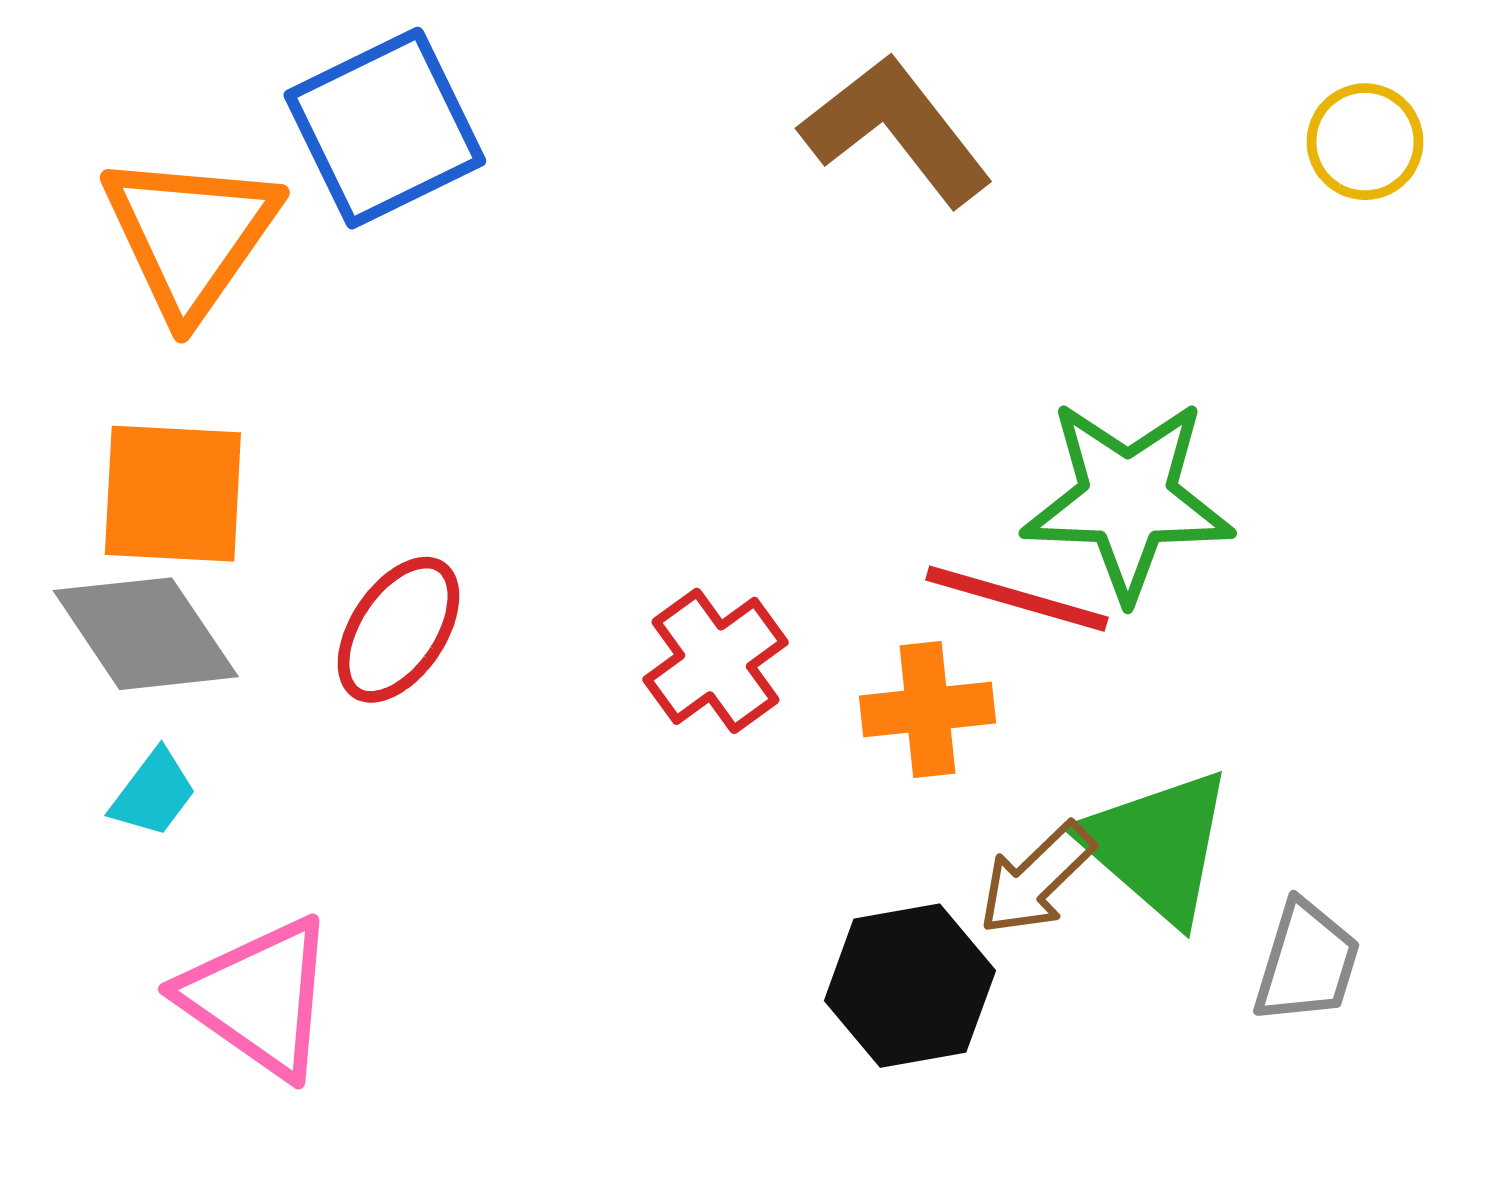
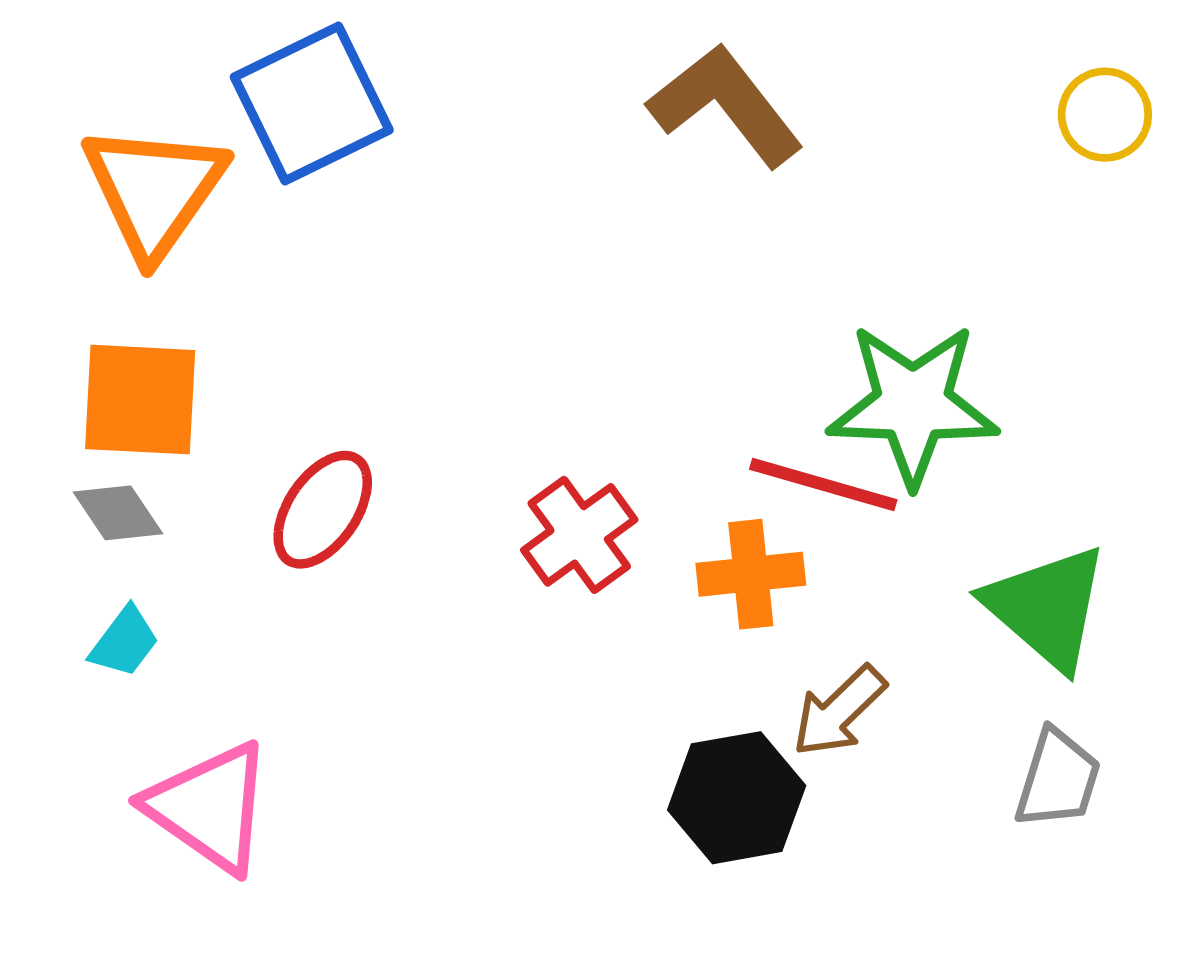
gray diamond: (146, 634) -> (118, 513), size x0.6
green triangle: (1157, 846) -> (1047, 607), moved

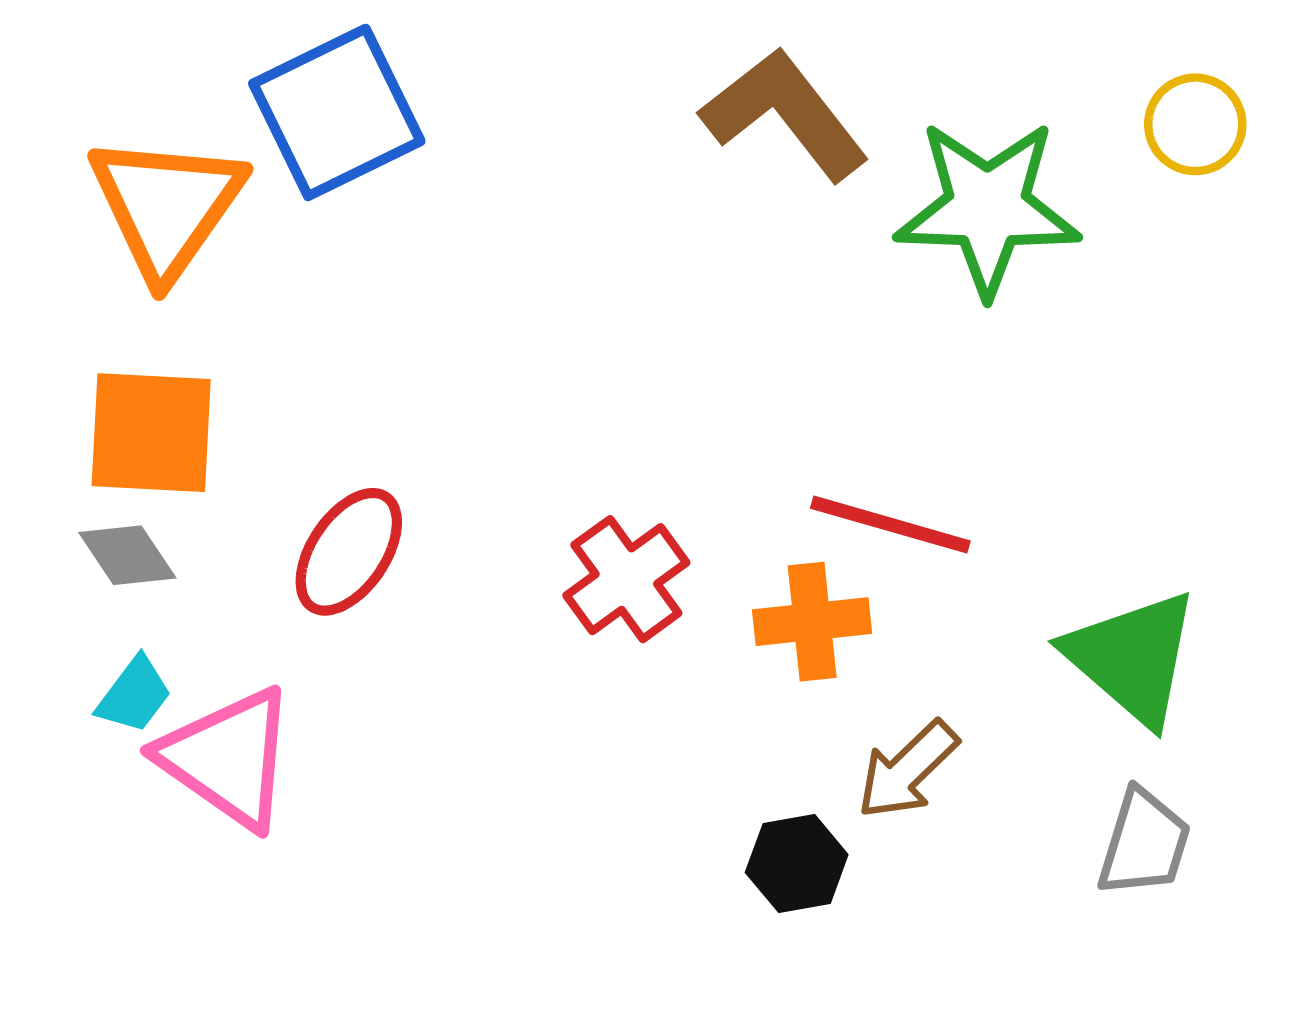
green star: (913, 404) -> (987, 208), moved
black hexagon: (737, 798) -> (797, 864), size x0.7
pink triangle: (209, 807) -> (228, 758), moved

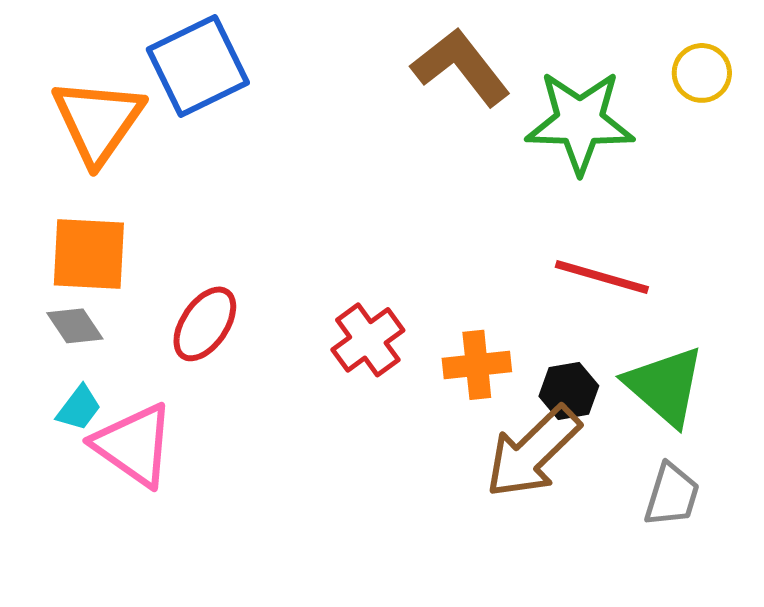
red line: (890, 525) -> (602, 277), moved
brown arrow: (907, 770) -> (533, 452), size x1.6
black hexagon: (797, 864) -> (569, 391), moved

